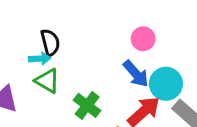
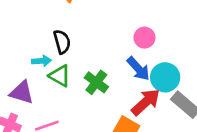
cyan arrow: (40, 59) -> (42, 61), moved
green cross: (87, 105) -> (96, 82), moved

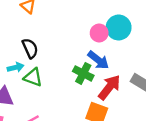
cyan circle: (165, 77) -> (119, 27), moved
green cross: (96, 82) -> (83, 73), moved

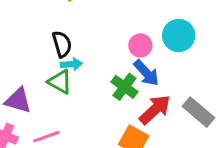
pink circle: (99, 33) -> (140, 45), moved
cyan arrow: (16, 67) -> (71, 64), moved

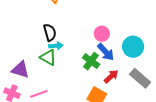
cyan circle: (179, 36) -> (133, 47), moved
red arrow: (155, 110) -> (111, 76), size x0.7

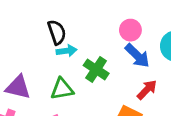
green triangle: (48, 57) -> (62, 89), moved, turned -36
green cross: (91, 61) -> (96, 69), moved

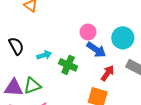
black semicircle: (57, 32) -> (16, 46), moved
green triangle: (62, 89) -> (32, 86), moved

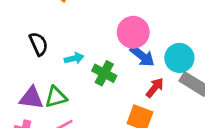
pink circle: (88, 32) -> (133, 32), size x1.5
cyan circle: (123, 38) -> (179, 58), moved

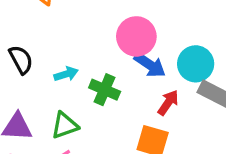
green triangle: (56, 97) -> (65, 125), moved

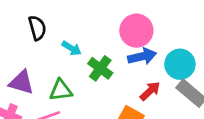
blue arrow: (150, 65) -> (142, 56), turned -60
cyan arrow: (66, 74) -> (72, 48), turned 36

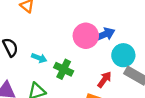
blue arrow: (142, 56) -> (104, 35), moved

